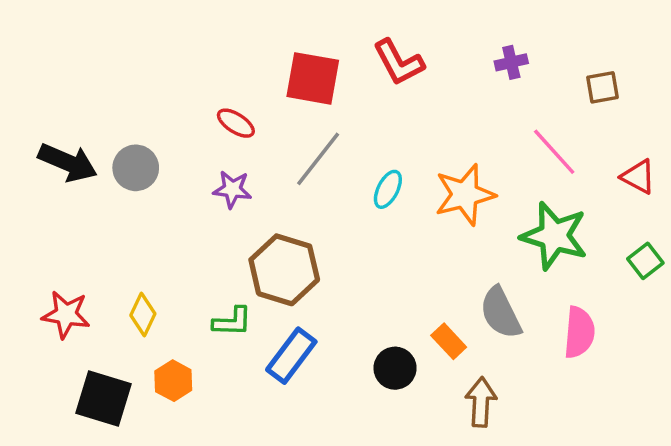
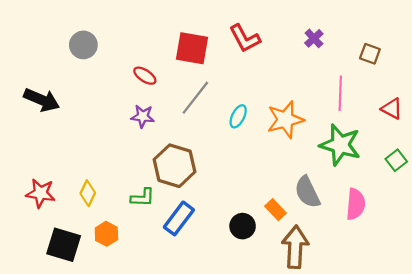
purple cross: (511, 62) -> (314, 38), turned -30
brown square: (603, 87) -> (370, 54), turned 30
pink line: (554, 152) -> (340, 93), turned 44
gray circle: (136, 168) -> (83, 45), moved
brown arrow: (481, 402) -> (295, 247), size x1.4

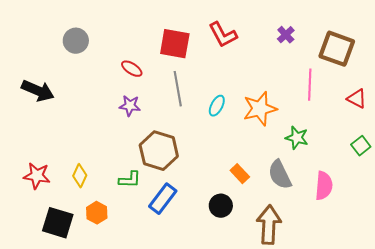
brown square: (370, 54) -> (337, 49), size x1.8
gray line: (195, 98) -> (178, 89), turned -48
green star: (340, 145) -> (297, 138), moved, size x0.6
orange rectangle: (275, 210) -> (240, 174), moved

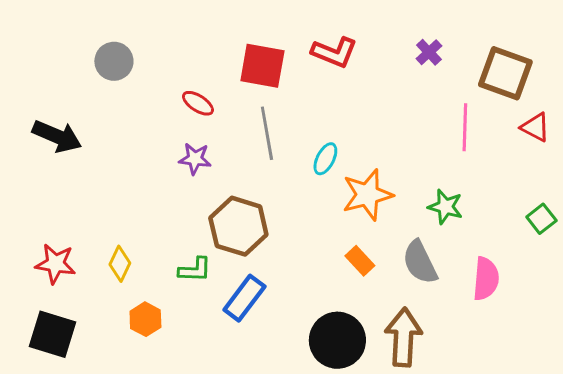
red L-shape: (223, 35) -> (334, 52), turned -40
red triangle: (357, 99) -> (535, 127), moved
orange star: (260, 109) -> (367, 195), moved
black circle: (221, 206) -> (337, 340), moved, size x1.6
black square: (58, 223) -> (52, 334), moved

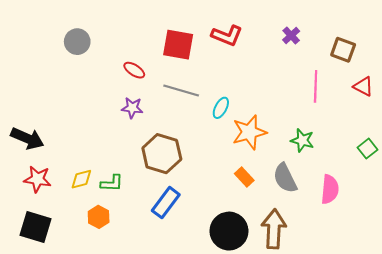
brown square: (505, 73) -> (343, 50), size x0.7
gray line: (267, 133) -> (181, 90), turned -64
black arrow: (57, 136) -> (27, 138), moved
yellow diamond: (120, 264) -> (81, 179), turned 50
green L-shape: (195, 270) -> (112, 183), moved

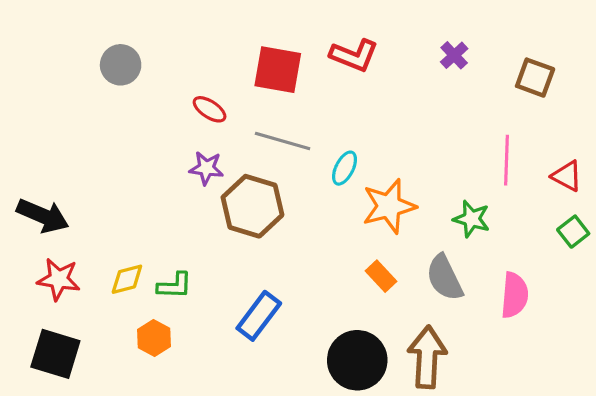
pink line: (316, 86) -> (507, 160), moved
red triangle: (363, 86) -> (567, 176), moved
brown hexagon: (162, 154) -> (252, 206), moved

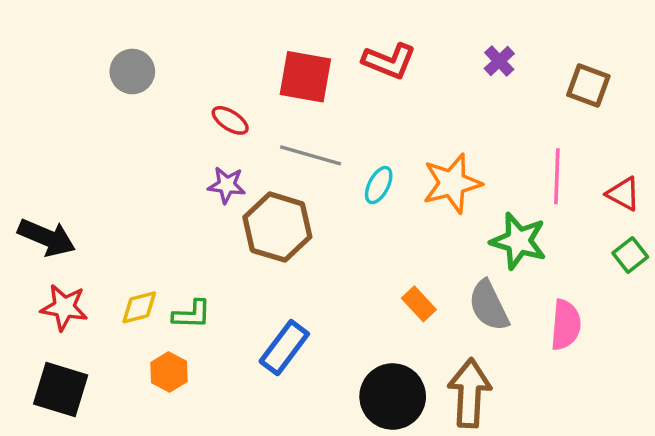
orange star: (389, 206) -> (452, 183), moved
green star: (472, 219) -> (518, 241), size x1.4

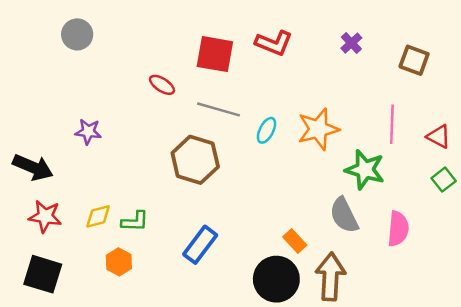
gray circle: (132, 72) -> (77, 34), moved
purple star: (227, 185) -> (88, 132), moved
orange rectangle: (419, 304) -> (295, 241), moved

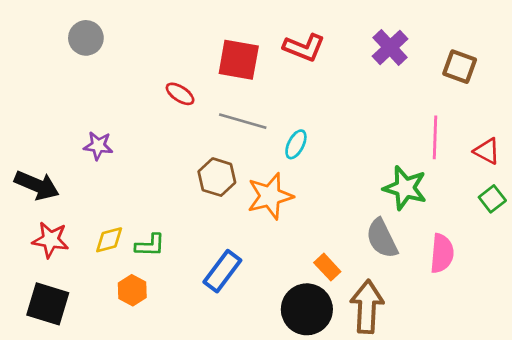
purple cross: (351, 43) -> (390, 47), size x1.5
orange star: (318, 129) -> (270, 196), moved
brown hexagon: (195, 160) -> (217, 177), size x0.7

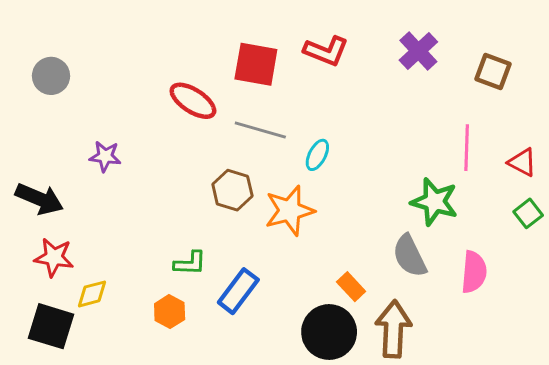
gray circle: (86, 38) -> (51, 76), moved
red ellipse: (180, 94) -> (193, 101), size x1.5
yellow diamond: (109, 240) -> (92, 294), moved
green L-shape: (150, 245) -> (190, 263), moved
orange hexagon: (132, 290) -> (170, 312), moved

